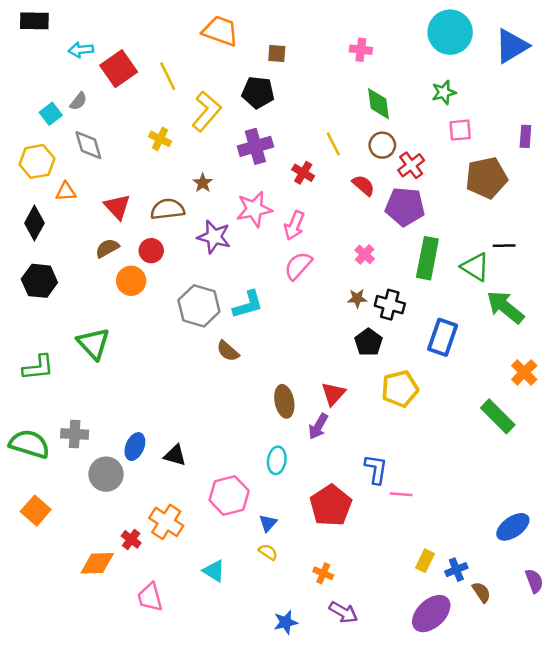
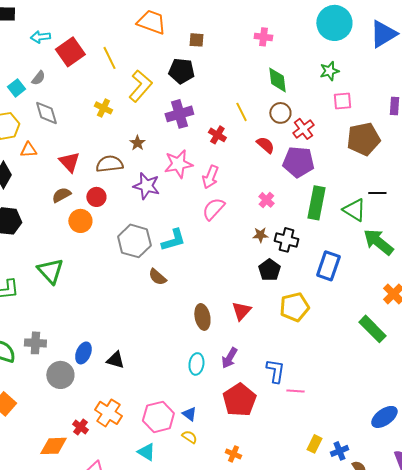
purple arrow: (318, 426) -> (229, 358), moved
pink hexagon: (229, 495) -> (158, 417), moved
blue triangle: (268, 523) -> (189, 414), turned -35

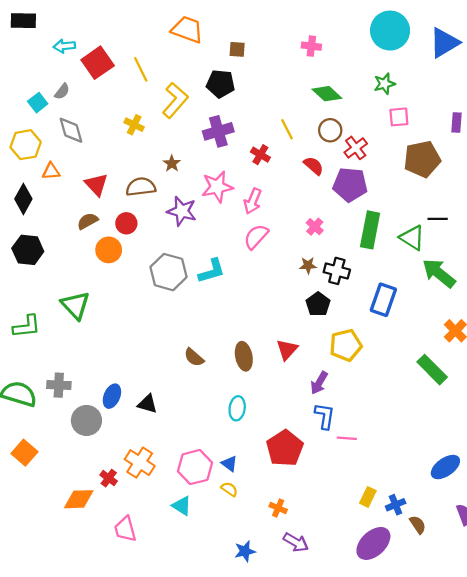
green diamond: (277, 80) -> (327, 94), turned -40
brown semicircle: (157, 277) -> (194, 357), moved
purple arrow: (229, 358) -> (319, 383), moved

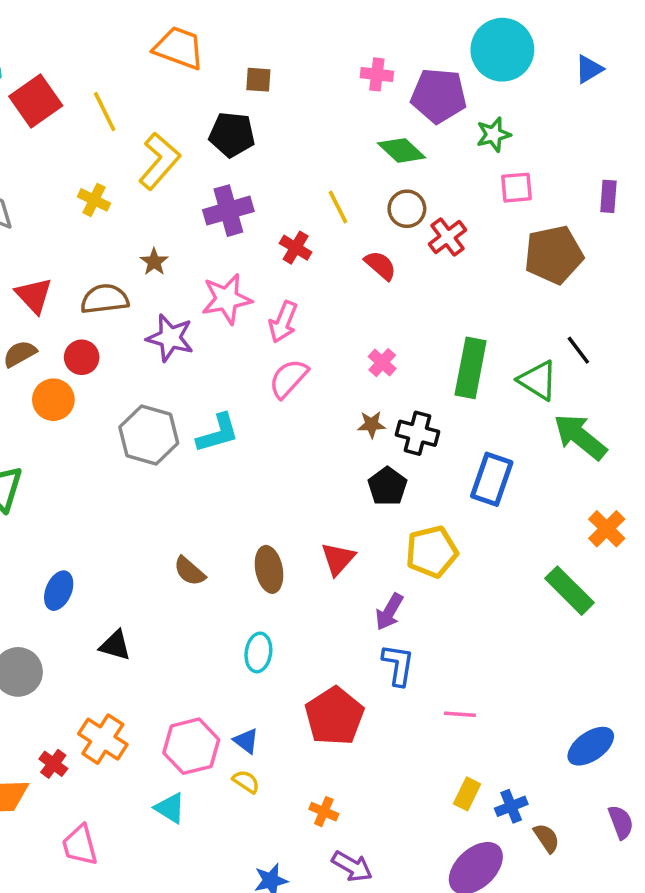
blue triangle: (444, 43) -> (589, 69), size x0.6
purple pentagon: (350, 185) -> (439, 96), moved
black line: (438, 219) -> (578, 350), turned 54
blue ellipse: (112, 396) -> (59, 591), moved
pink line: (347, 438) -> (460, 714), moved

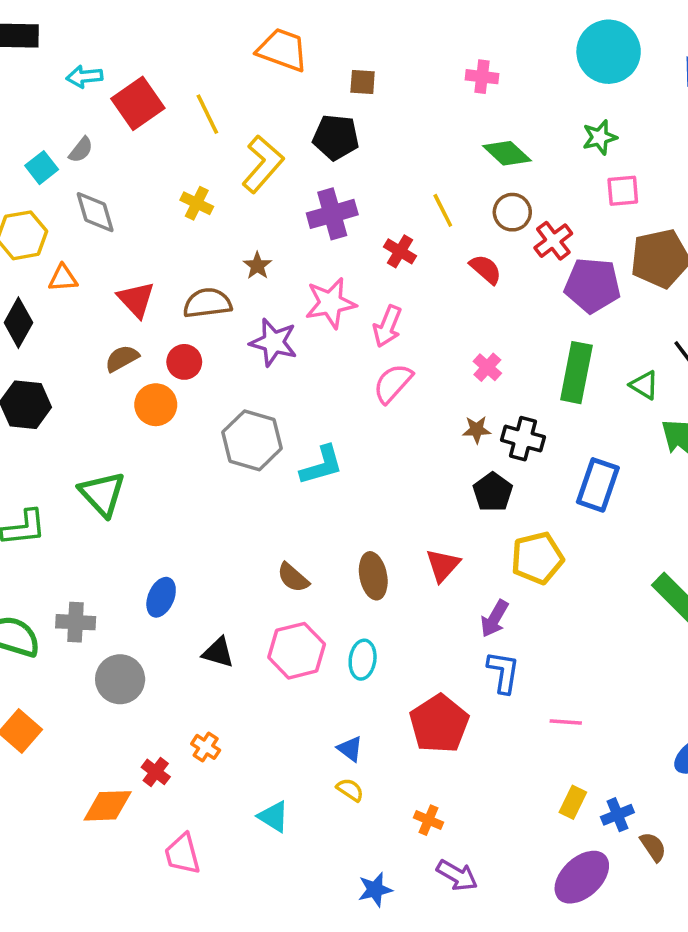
purple pentagon: (439, 96) -> (593, 285), moved
green triangle: (538, 380) -> (644, 385), size x0.7
cyan L-shape: (218, 433) -> (322, 465), moved
orange cross: (103, 739) -> (206, 747), size x0.6
pink hexagon: (191, 746) -> (297, 651), moved

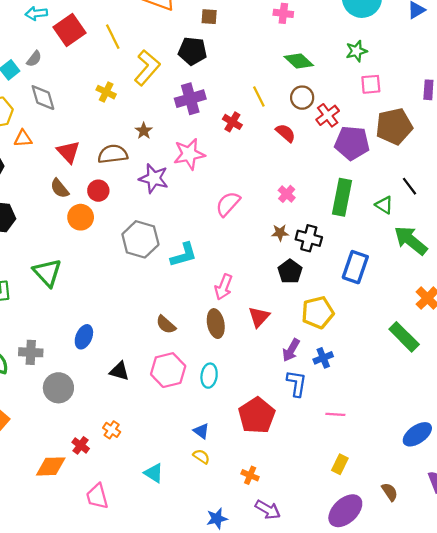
pink arrow: (388, 326) -> (223, 287), moved
brown semicircle: (122, 358) -> (60, 188), turned -100
blue cross: (617, 815) -> (323, 358), moved

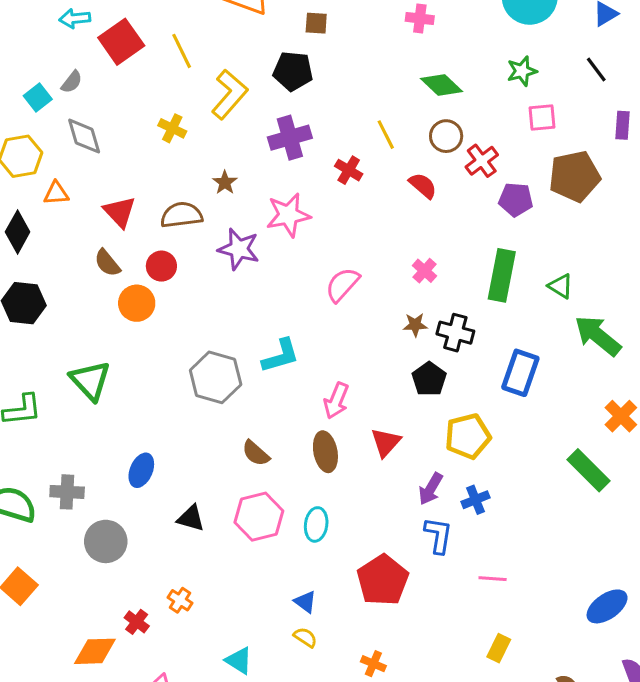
purple pentagon: (352, 143) -> (516, 200), size x0.7
black line: (410, 186) -> (596, 70), moved
gray hexagon: (140, 239) -> (216, 377), moved

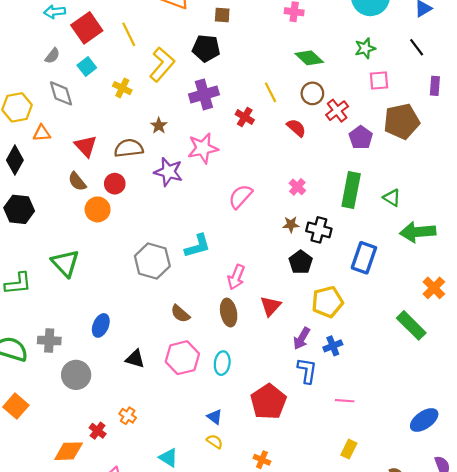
cyan square: (38, 97) -> (87, 67), moved
purple pentagon: (516, 200) -> (361, 137), turned 30
green arrow: (598, 336) -> (418, 232), turned -44

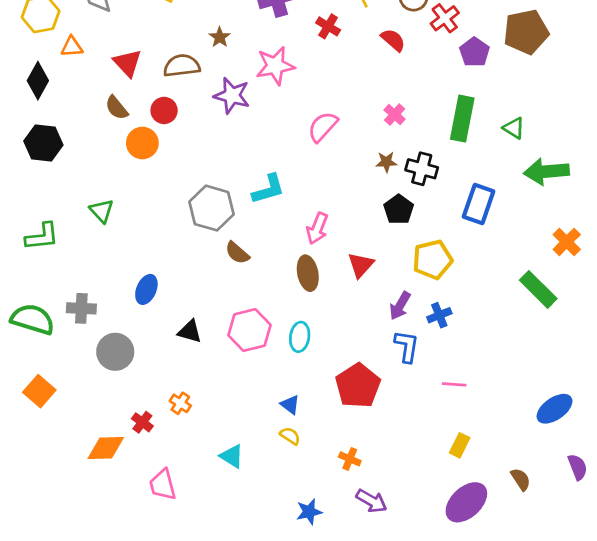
green triangle: (65, 263) -> (102, 211), size x0.7
brown semicircle: (180, 314) -> (237, 253), moved

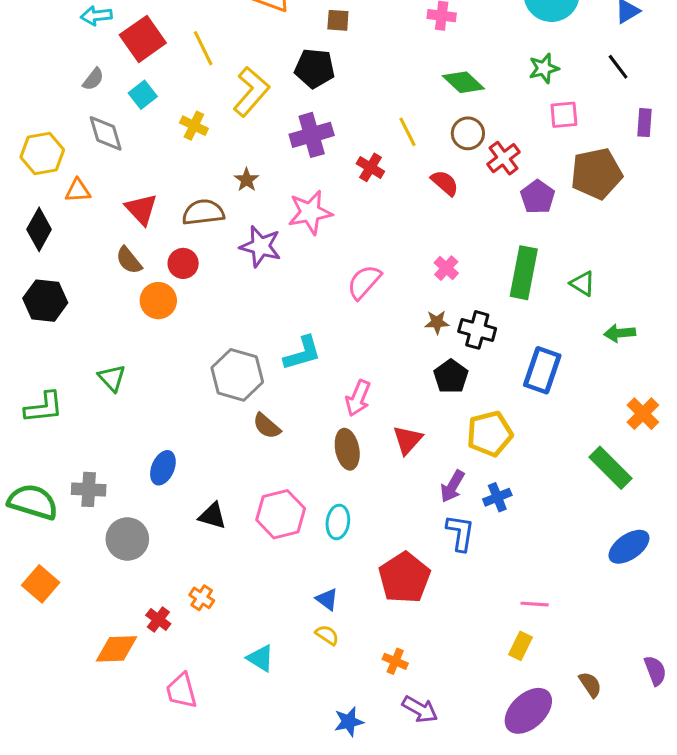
green arrow: (546, 171) -> (620, 333), size x0.6
pink line: (454, 384) -> (535, 604), moved
blue ellipse: (555, 409) -> (629, 547), moved

